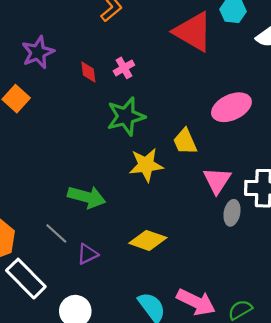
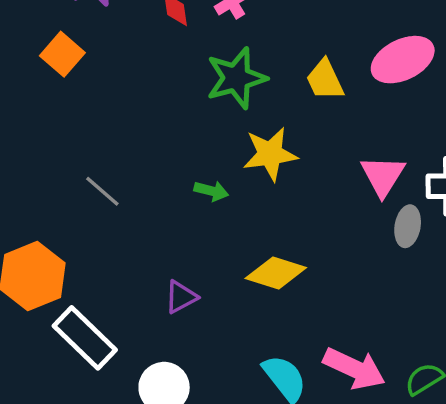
yellow trapezoid: (185, 141) -> (325, 80), moved
green arrow: (87, 197) -> (211, 191), moved, size x0.6
gray line: (56, 233) -> (102, 191), moved

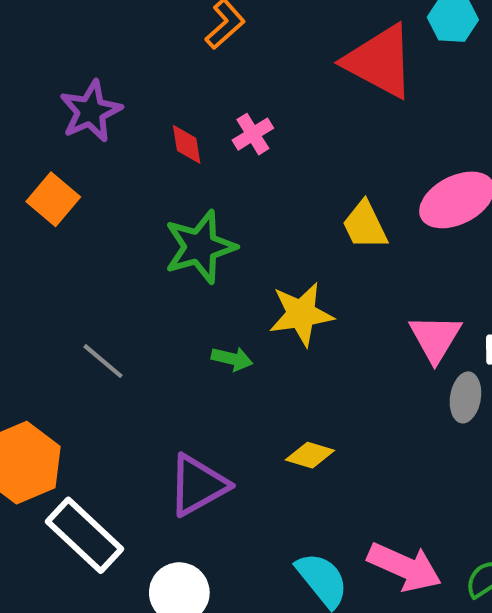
green star: (236, 78) -> (200, 247), moved
yellow diamond: (276, 273) -> (310, 455), size x0.7
purple triangle: (181, 297) -> (198, 485), size x1.6

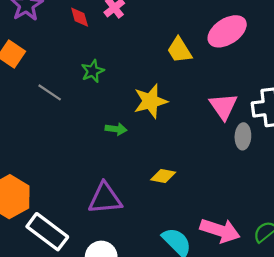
green star: (200, 247) -> (93, 71), size x0.6
gray line: (103, 361) -> (50, 92), moved
purple triangle: (198, 485) -> (105, 198), turned 30

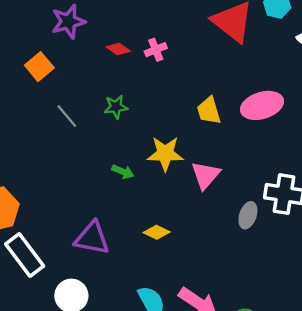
red diamond: (80, 17) -> (118, 49), turned -55
pink triangle: (223, 106) -> (206, 175), moved

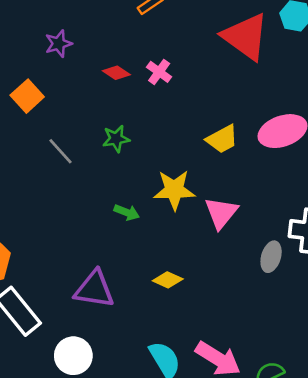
purple star: (68, 22) -> (58, 44), size x0.7
pink cross: (156, 50) -> (159, 72), turned -30
yellow trapezoid: (209, 111) -> (222, 139), turned -100

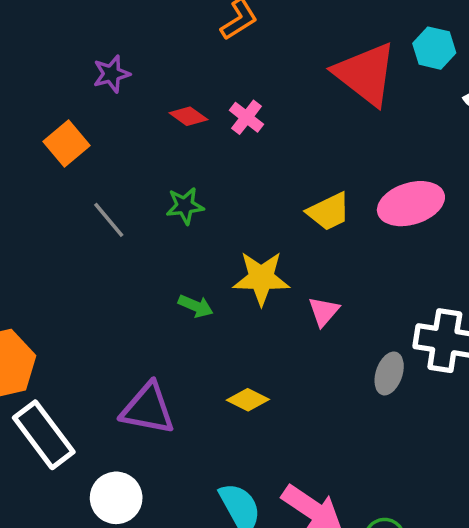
pink triangle: (221, 213) -> (324, 311), size x0.7

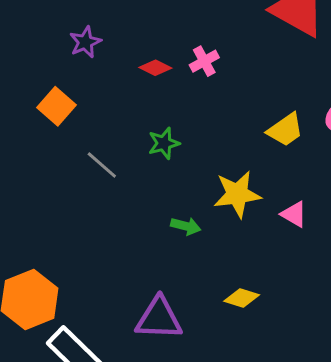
pink cross: (247, 117) -> (204, 61), turned 32
pink triangle: (324, 311) -> (294, 214), turned -32

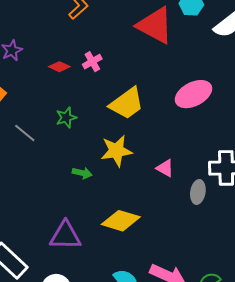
yellow trapezoid: (285, 130) -> (127, 103), moved, size x1.4
pink triangle: (294, 214) -> (165, 168), moved
yellow diamond: (242, 298) -> (121, 221), size x1.6

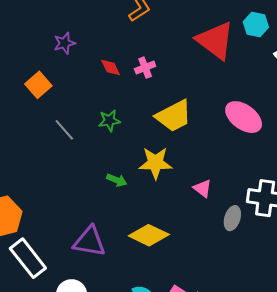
red diamond: (59, 67) -> (111, 68), turned 30
pink ellipse: (193, 94) -> (244, 117), turned 54

